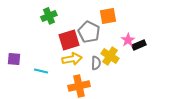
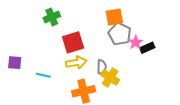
gray pentagon: (89, 32) -> (120, 34), moved
yellow cross: (110, 56) -> (110, 77), moved

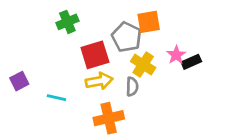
gray pentagon: (120, 34) -> (127, 37), moved
purple square: (15, 63) -> (19, 81), turned -32
yellow cross: (110, 77) -> (143, 65), moved

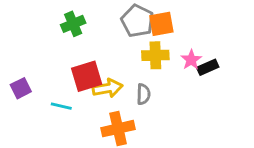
gray pentagon: (127, 37) -> (137, 21), moved
red square: (95, 55) -> (87, 76), moved
yellow cross: (143, 65) -> (155, 55), moved, turned -35

